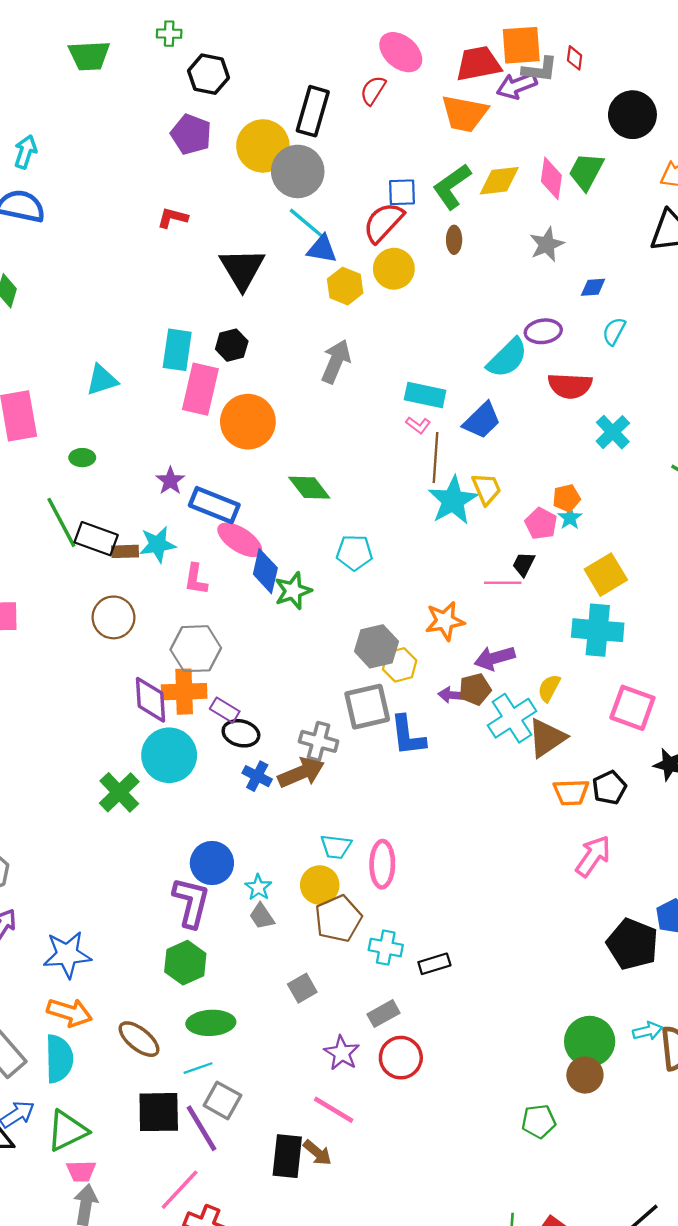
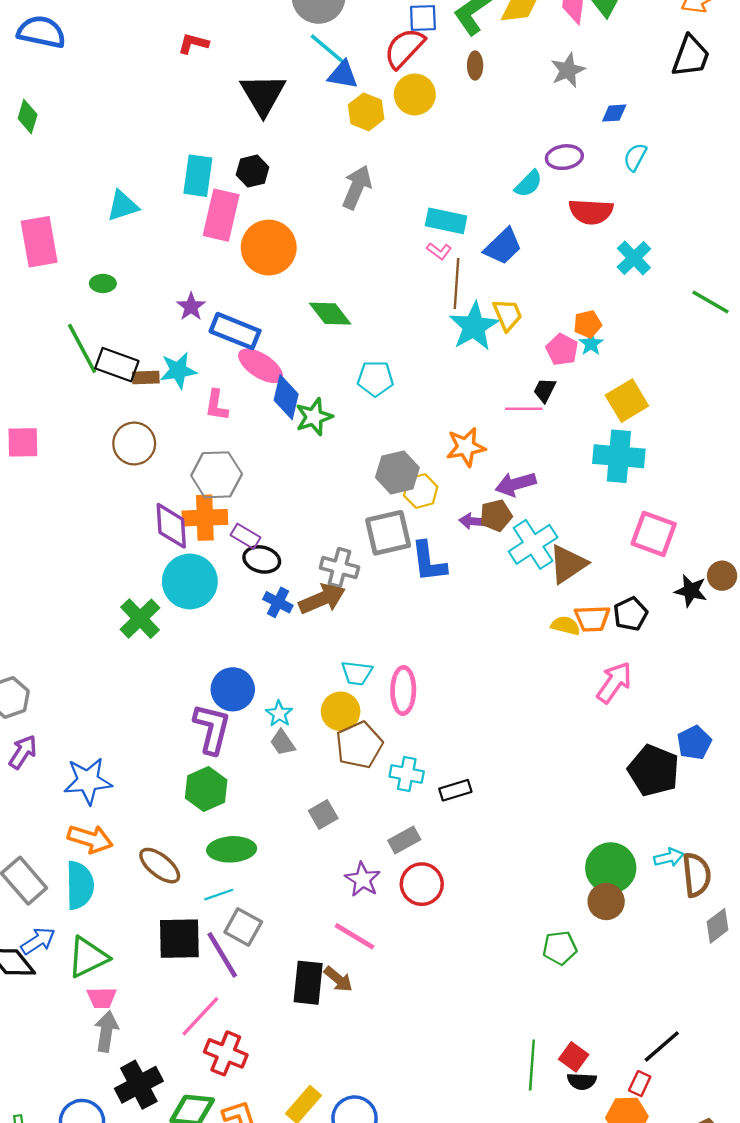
cyan semicircle: (507, 358) -> (528, 184), size x0.7
yellow semicircle: (549, 688) -> (566, 626), moved, turned 76

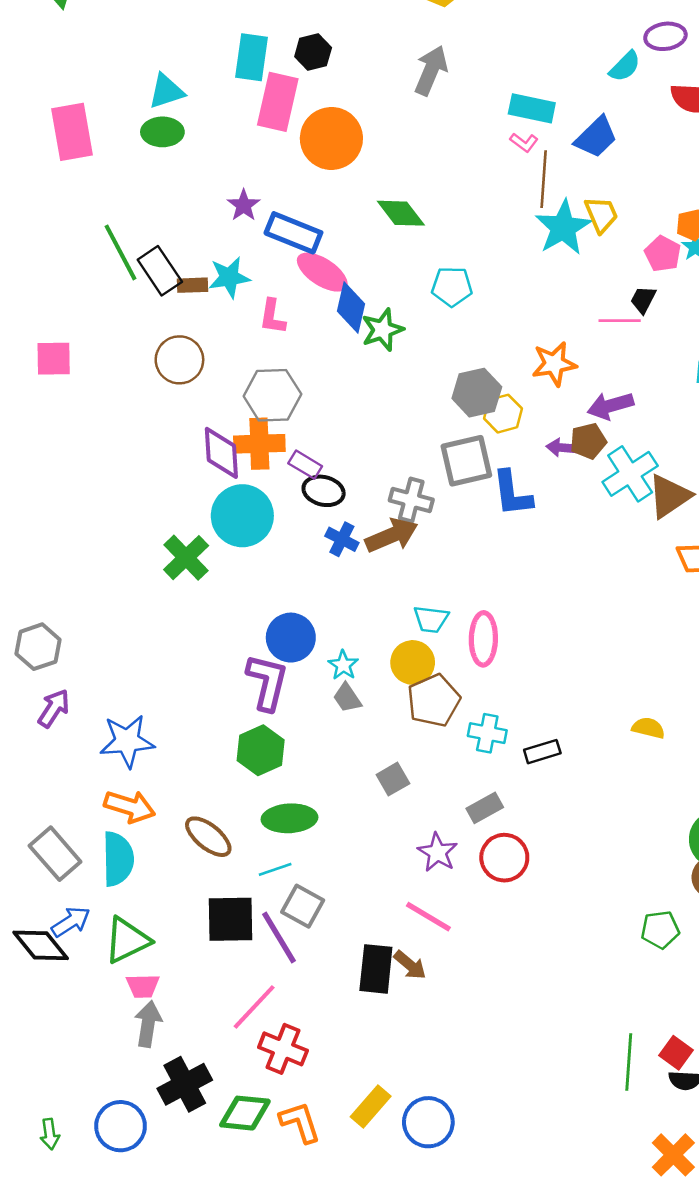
green ellipse: (103, 283) -> (162, 132), moved, size x1.4
black rectangle: (117, 365) -> (160, 271), turned 36
yellow semicircle: (566, 626) -> (648, 728), moved

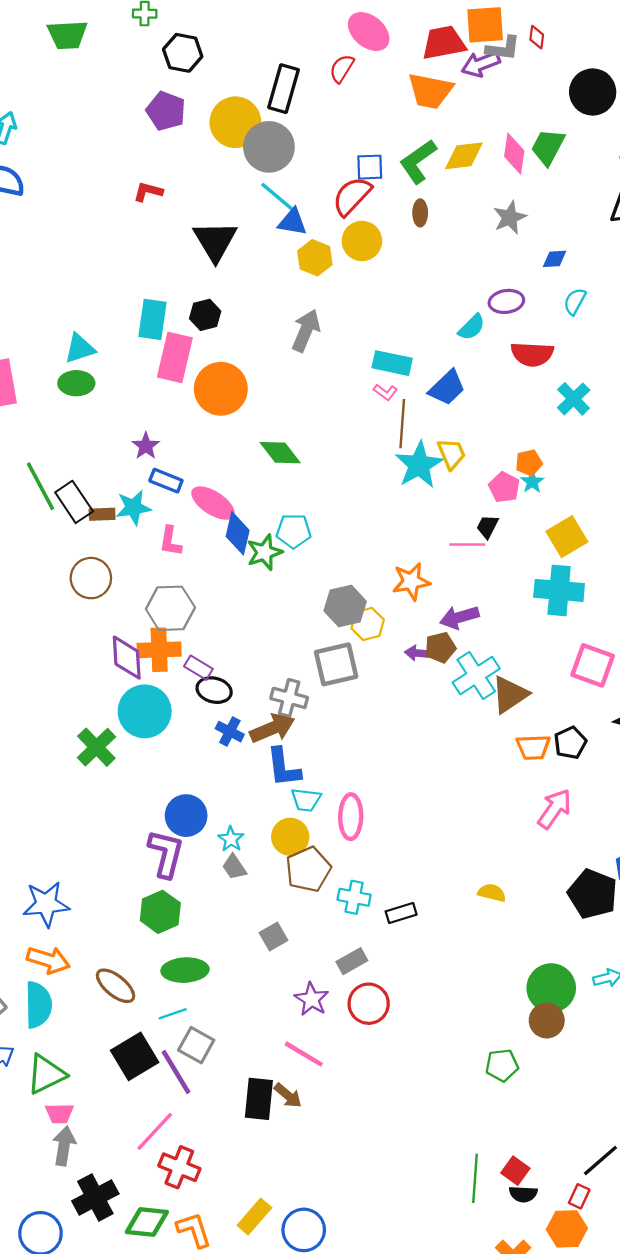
blue rectangle: (293, 233) -> (166, 481), moved, size x0.7
cyan pentagon: (452, 287) -> (294, 531), moved
blue L-shape: (512, 493) -> (284, 767), moved
black square: (231, 919) -> (135, 1056), turned -30

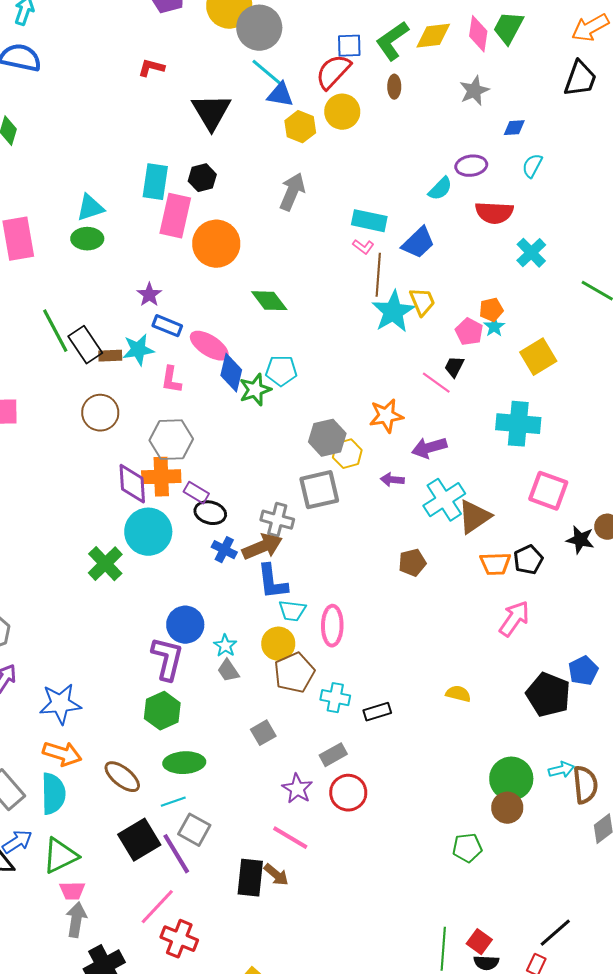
yellow square: (567, 537) -> (538, 357), moved
pink line: (467, 544) -> (436, 383), turned 36
brown pentagon: (440, 648) -> (412, 563), moved

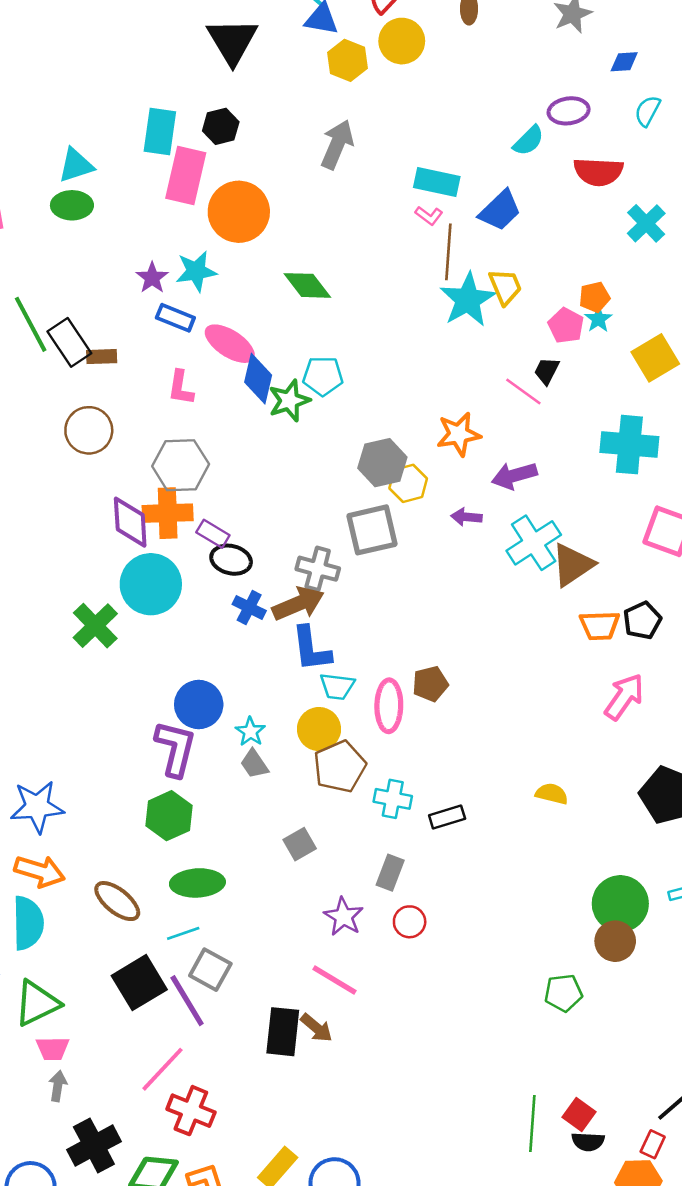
cyan star: (138, 350) -> (196, 271), moved
brown pentagon: (412, 563) -> (430, 684), moved
gray rectangle: (333, 755) -> (390, 873), turned -40
red circle: (348, 793) -> (410, 922), size x0.7
gray arrow: (76, 920) -> (58, 1086), size x0.7

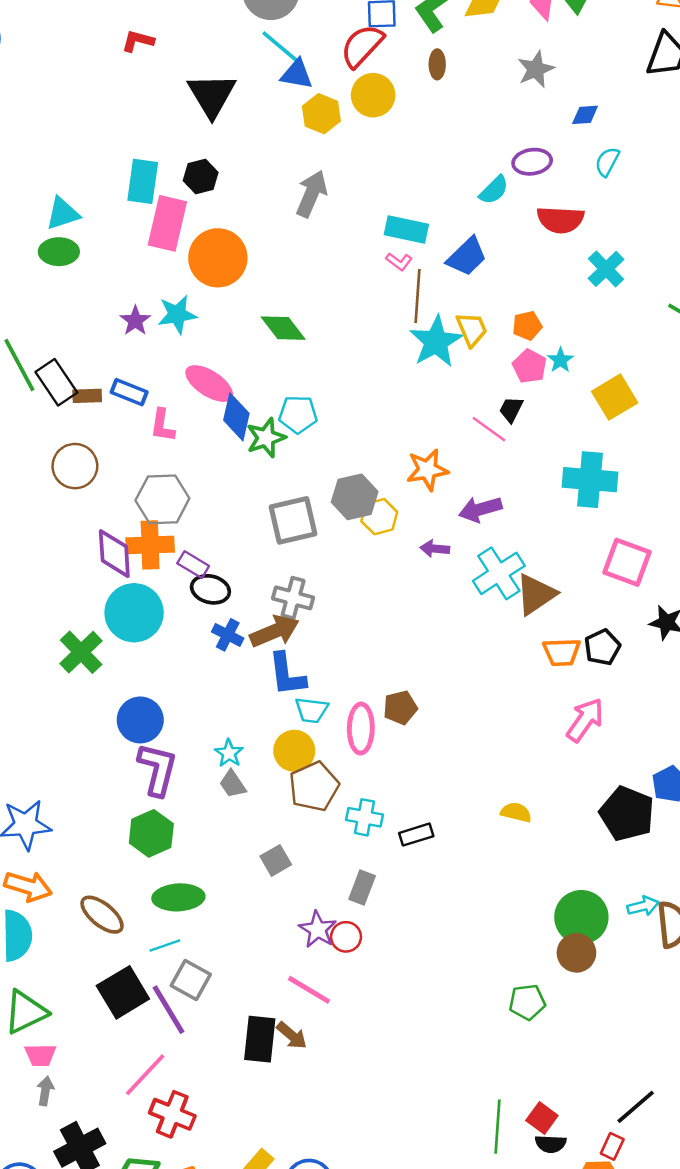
orange pentagon: (594, 297) -> (527, 326), moved
blue rectangle: (175, 318) -> (129, 392), moved
gray square: (372, 530) -> (293, 520), moved
blue circle: (199, 704) -> (140, 720), moved
red circle: (410, 922) -> (346, 937), moved

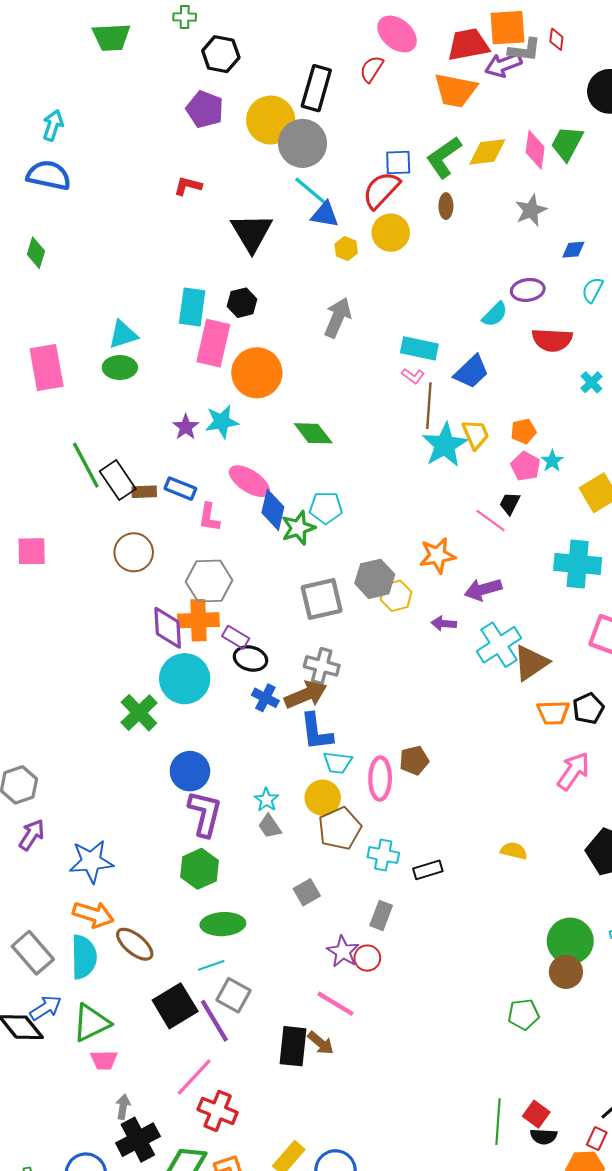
yellow hexagon: (321, 114) -> (346, 249), size x0.7
cyan cross: (606, 269) -> (591, 382), size x0.7
brown ellipse: (102, 915) -> (135, 944), moved
gray arrow: (45, 1091) -> (123, 1107), moved

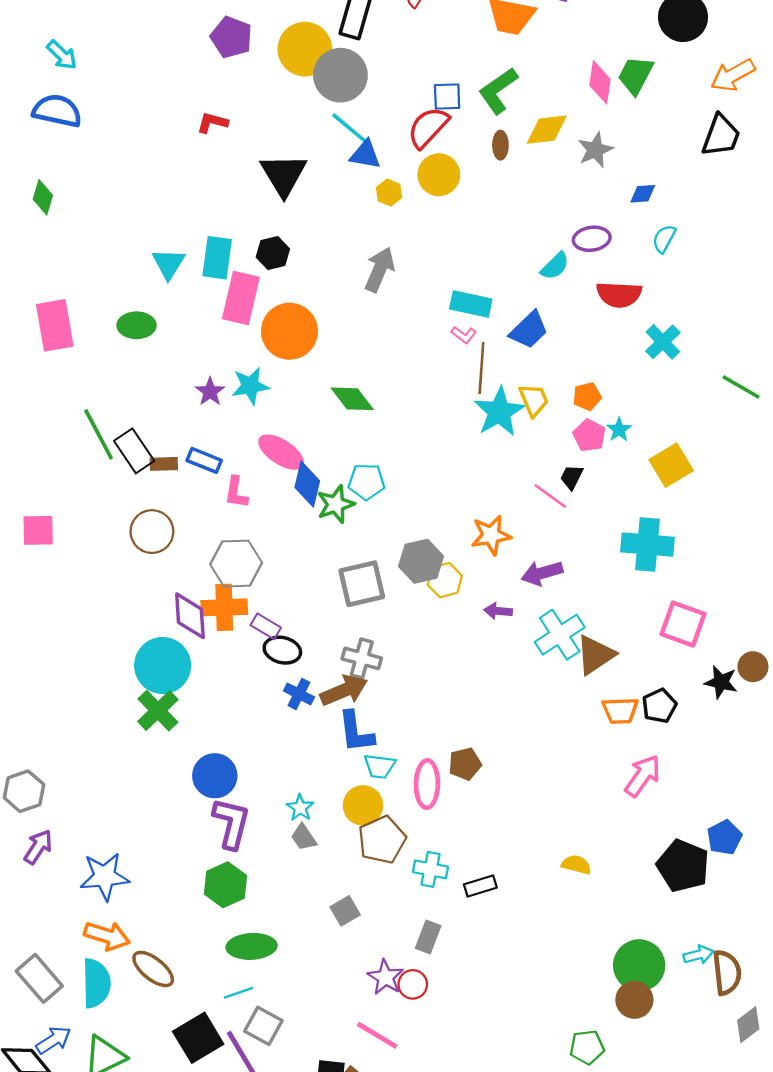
cyan arrow: (53, 125) -> (62, 55), turned 116
yellow diamond: (487, 152) -> (547, 130), moved
cyan triangle: (123, 335) -> (169, 264), moved, turned -40
cyan cross: (591, 382) -> (663, 342), size x1.4
cyan circle: (185, 679) -> (163, 666), moved

